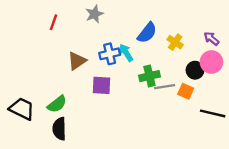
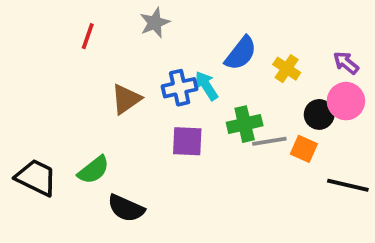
purple square: (101, 85) -> (187, 141), moved
black semicircle: (59, 129) -> (126, 208), moved, turned -65

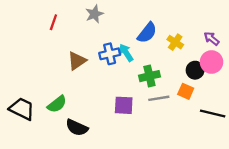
purple square: (187, 141) -> (124, 105), moved
gray line: (269, 141) -> (159, 98), moved

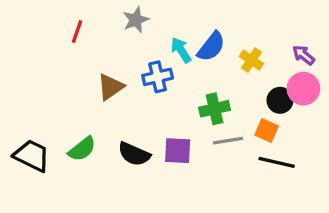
cyan arrow: (126, 53) -> (181, 50), moved
black line: (213, 114) -> (277, 162), moved
black semicircle: (77, 128) -> (134, 154), moved

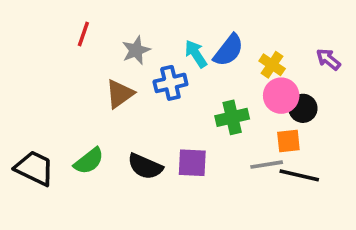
gray star: (136, 20) -> (136, 50), moved
pink circle: (303, 89) -> (281, 96), moved
orange square: (267, 131) -> (288, 141), turned -30
gray line: (228, 141) -> (267, 165), moved

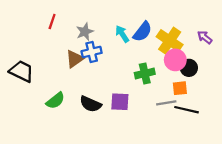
yellow cross: (272, 65) -> (170, 41), size x1.6
blue cross: (170, 83) -> (92, 52), moved
black trapezoid: (34, 168) -> (21, 71), moved

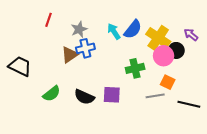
black circle: (189, 68) -> (176, 50), moved
orange square: (180, 88) -> (168, 82), turned 32
black line: (187, 110) -> (189, 104), moved

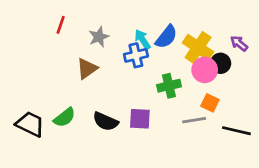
blue cross: (85, 48) -> (136, 55), moved
black trapezoid: (20, 66) -> (30, 124), moved

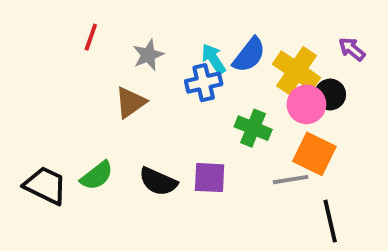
purple arrow: (239, 43) -> (352, 49), moved
green cross: (169, 86) -> (253, 128), turned 35
orange square: (210, 103) -> (314, 154), size x1.5
black line: (236, 131) -> (330, 221), moved, turned 64

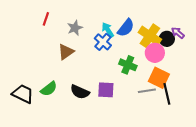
purple arrow: (352, 49) -> (178, 33), moved
blue cross: (204, 83) -> (103, 42), turned -36
black circle: (330, 94) -> (167, 39), moved
black line: (330, 221) -> (167, 94), moved

